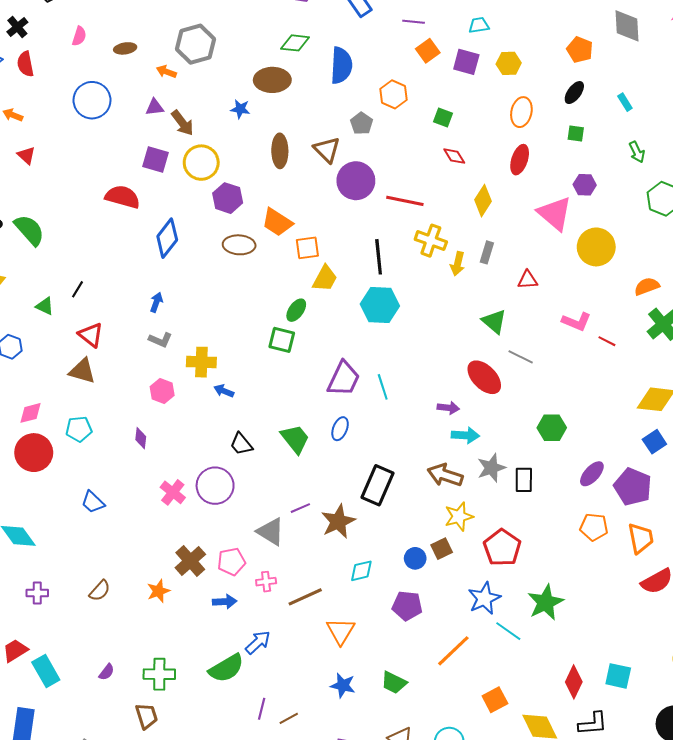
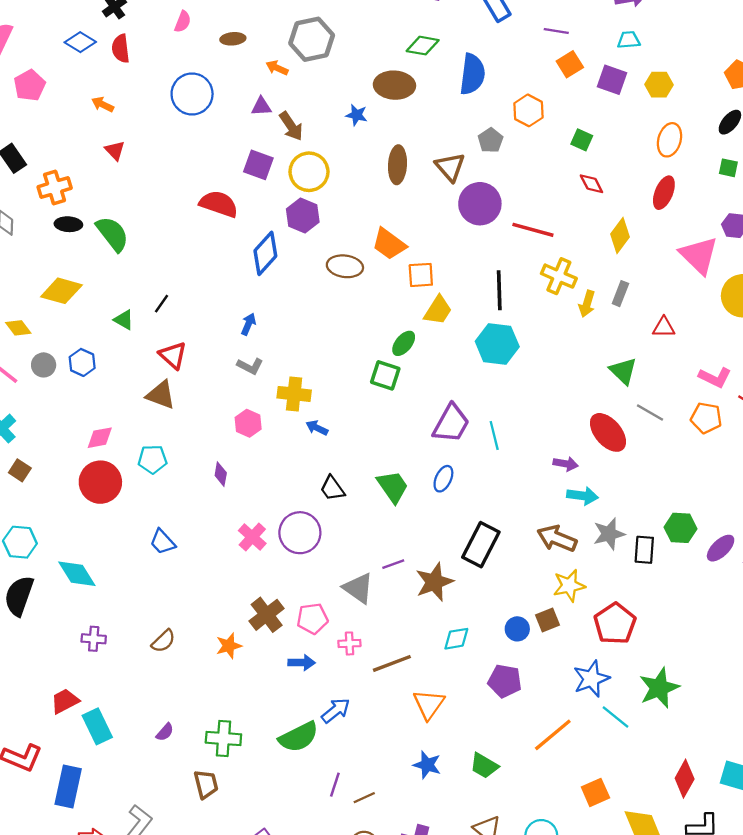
purple hexagon: (228, 198) -> (303, 215), moved
green hexagon: (552, 428) -> (680, 528), moved
orange pentagon: (594, 527) -> (706, 418), moved

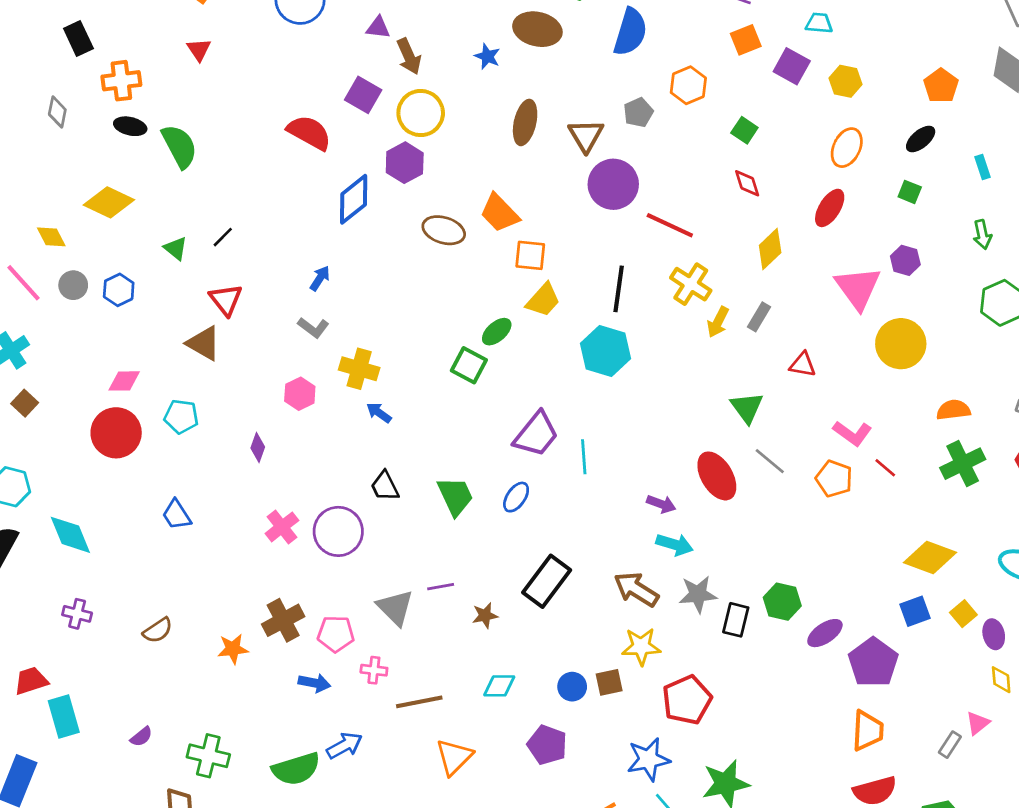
brown star: (434, 582) -> (485, 615), size x0.6

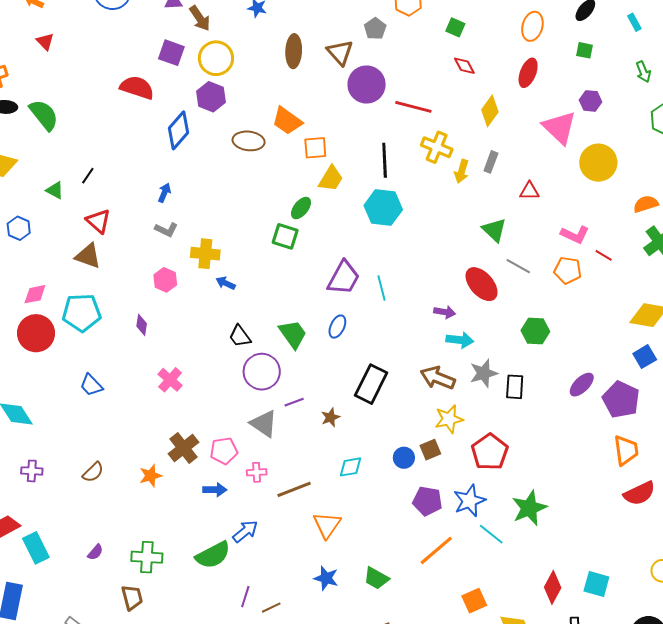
cyan pentagon: (181, 417) -> (82, 313), size x1.5
purple circle: (338, 531) -> (262, 372), moved
green hexagon: (782, 602) -> (535, 331), moved
purple pentagon: (547, 745) -> (427, 501), moved

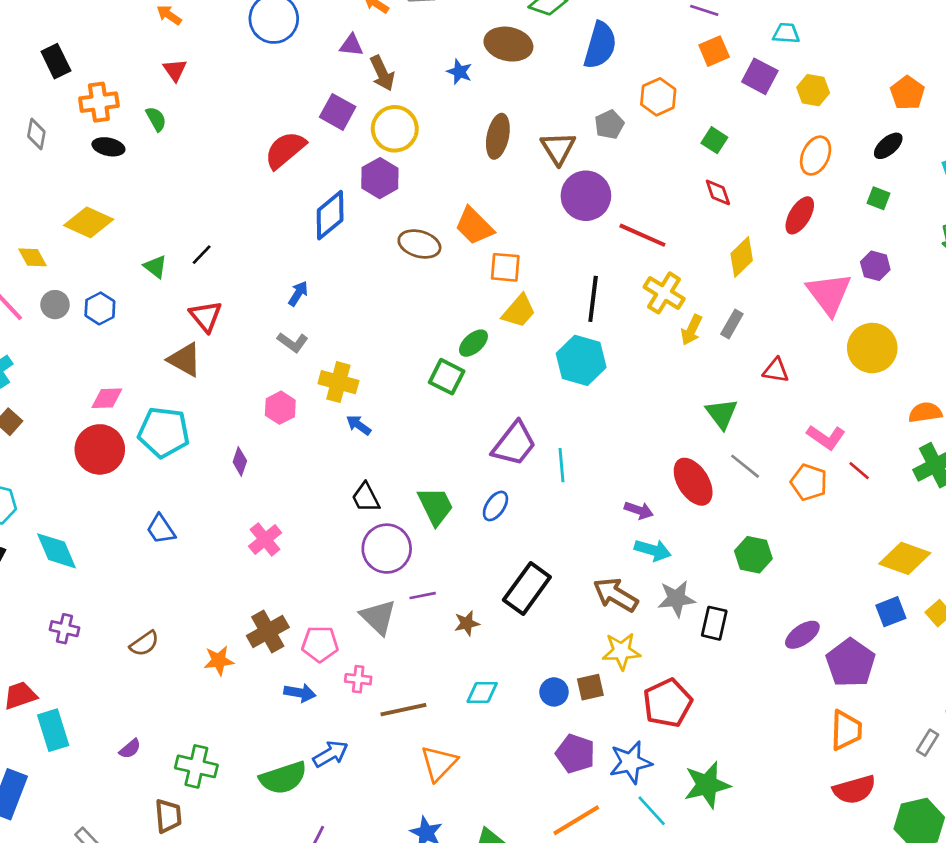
red semicircle: (137, 88) -> (285, 150), turned -68
green semicircle: (44, 115) -> (156, 119), moved, size x0.6

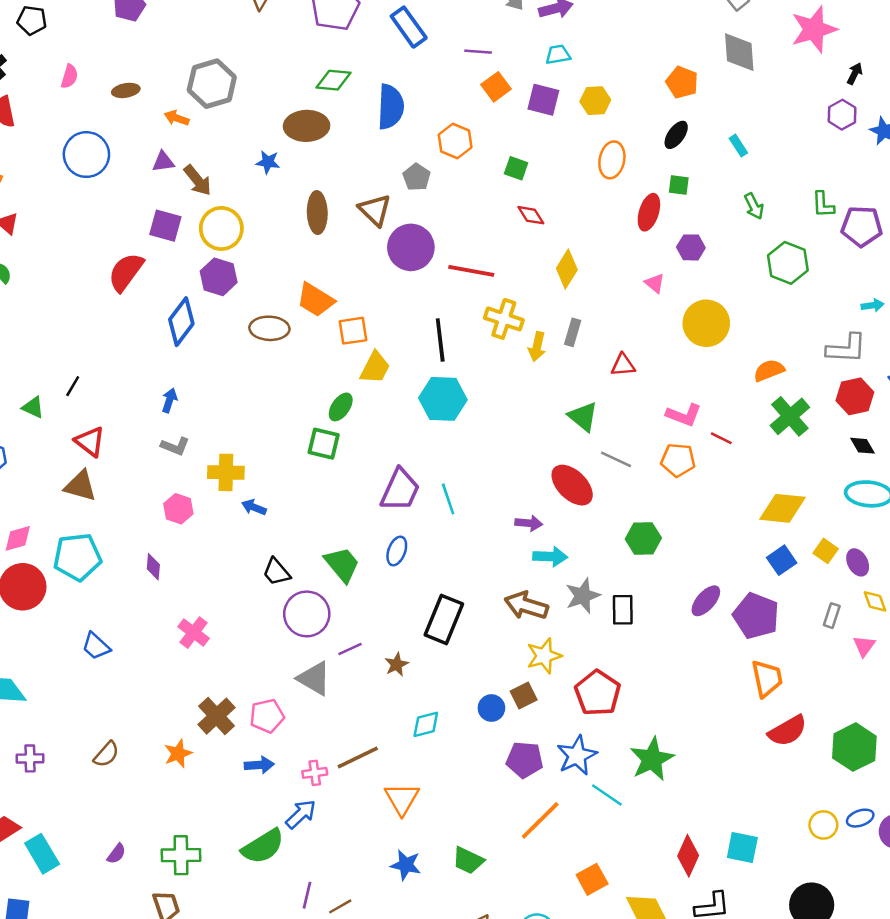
red ellipse: (800, 215) -> (649, 212), moved
pink triangle: (829, 294) -> (655, 283), size x0.5
pink cross: (358, 679) -> (315, 773), moved
gray rectangle: (928, 743) -> (832, 616), moved

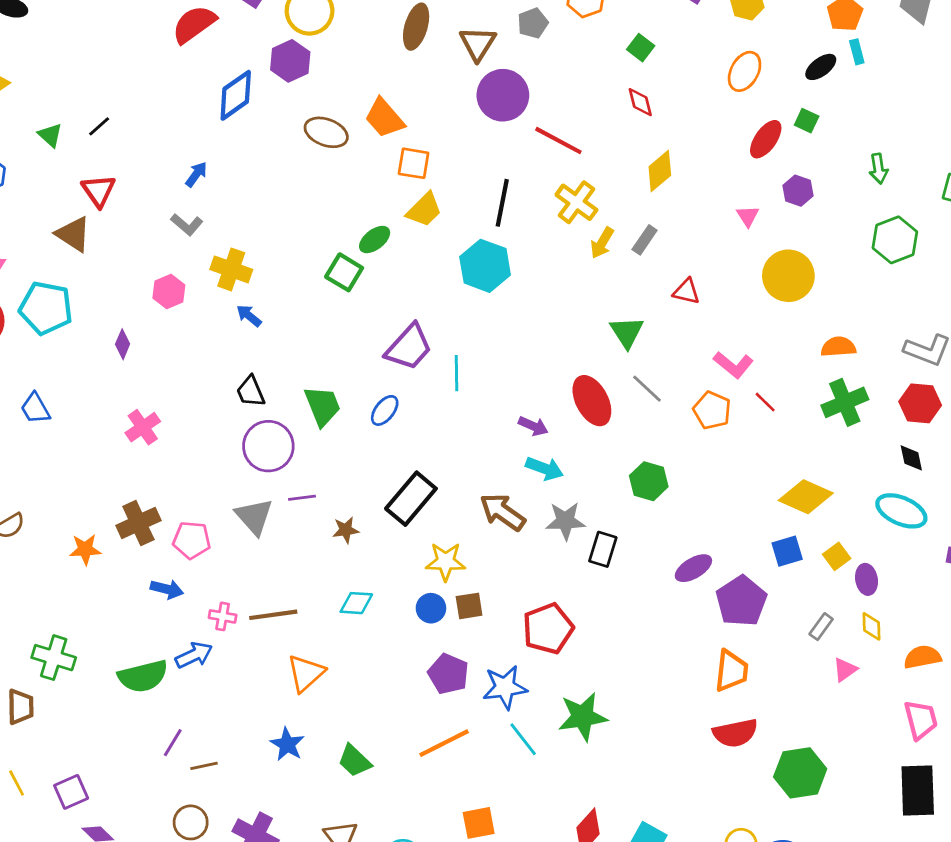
cyan rectangle: (738, 146) -> (857, 52), moved
yellow star: (544, 656) -> (446, 562), moved

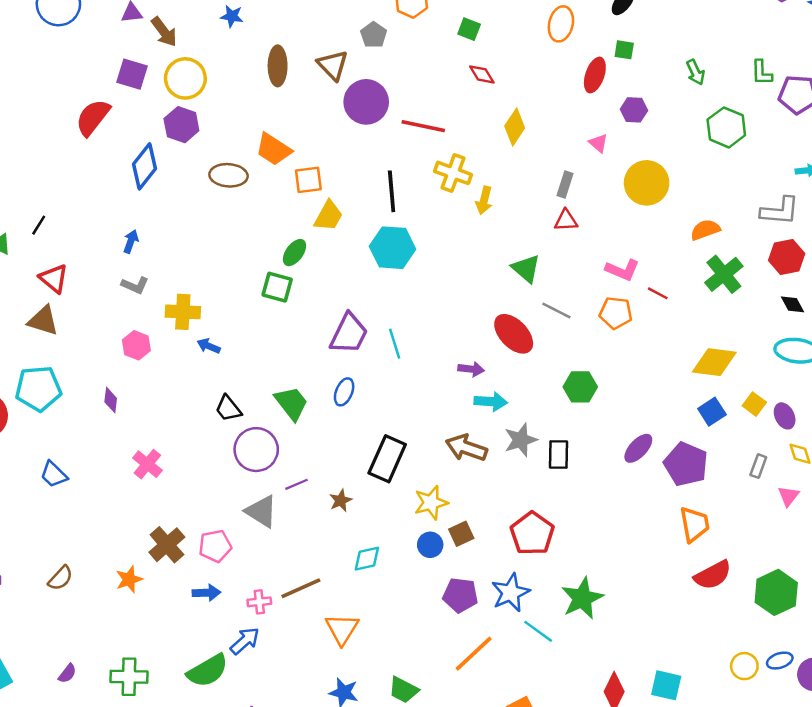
gray rectangle: (645, 240) -> (565, 184), moved

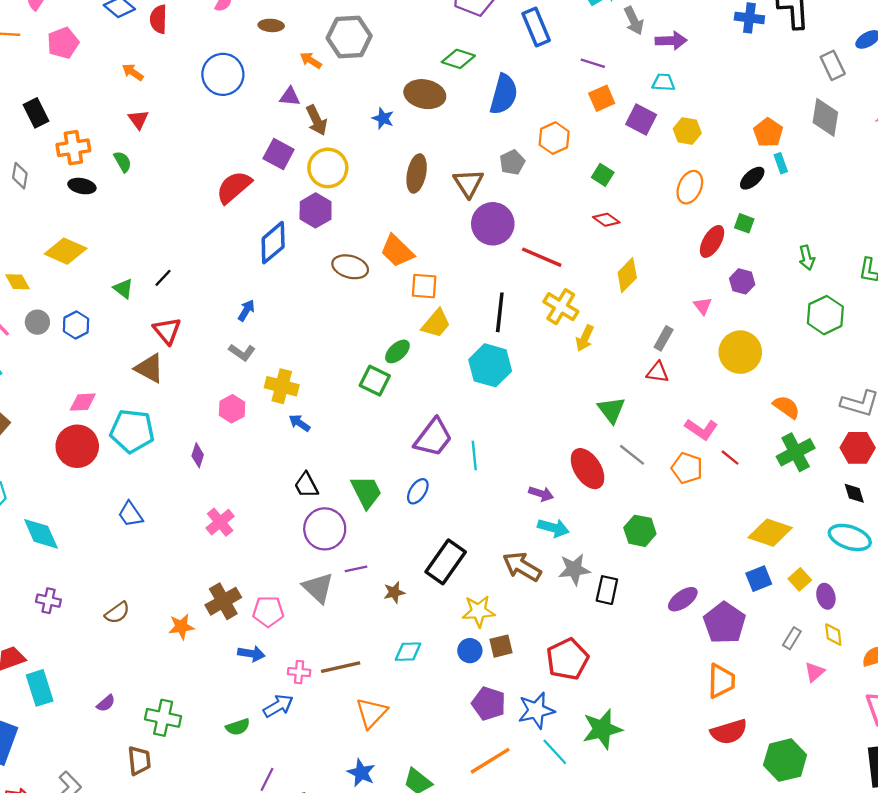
red diamond: (482, 74) -> (606, 220), turned -35
orange semicircle: (705, 230) -> (786, 407), turned 44
green semicircle: (208, 671) -> (238, 727), size x0.6

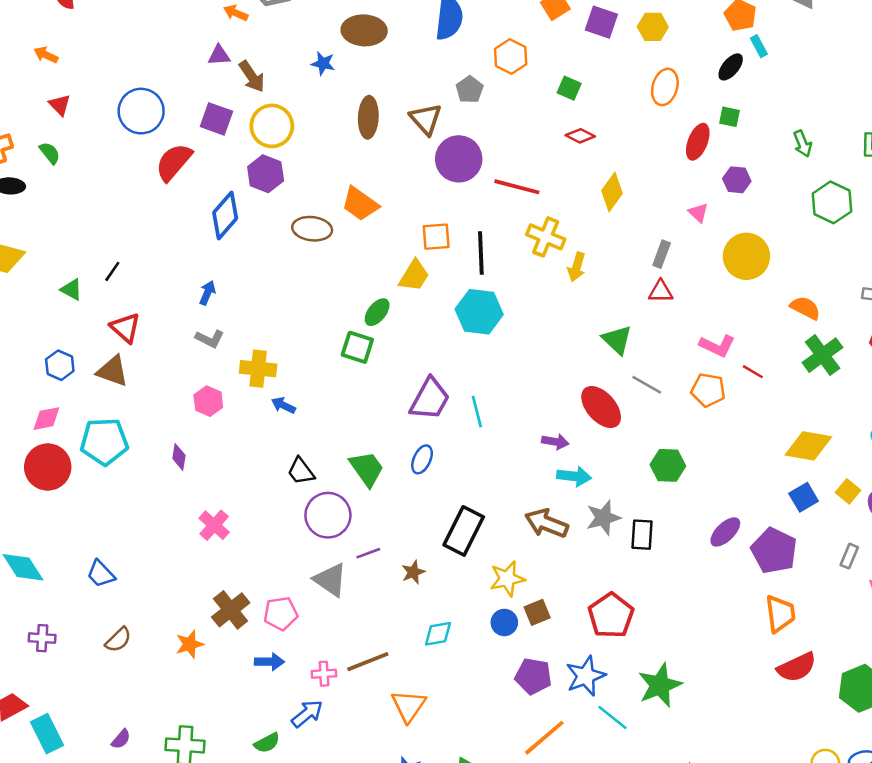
blue circle: (223, 74) -> (141, 111), moved
orange square: (424, 286) -> (436, 237), moved
blue hexagon: (76, 325) -> (60, 365), moved
blue trapezoid: (130, 514) -> (101, 574), moved

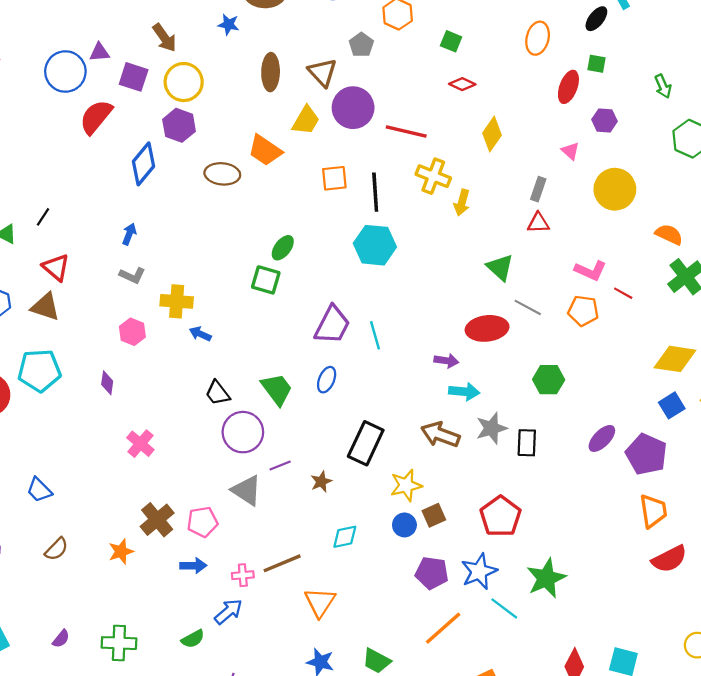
purple triangle: (219, 55) -> (100, 52), moved
yellow trapezoid: (414, 276) -> (306, 120), moved
red ellipse: (601, 407) -> (487, 328), turned -54

